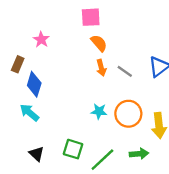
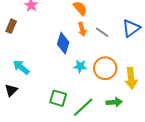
blue diamond: (34, 84) -> (63, 43), moved
black triangle: (37, 154) -> (11, 90), moved, turned 32

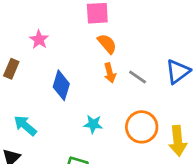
blue diamond: (63, 43) -> (61, 85), moved
cyan star: (80, 66) -> (93, 124), moved

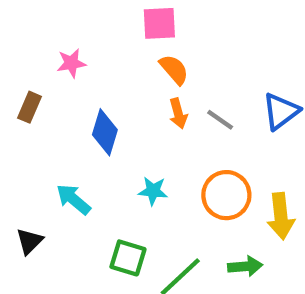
pink star: (39, 40) -> (71, 63), turned 30
cyan arrow: (25, 126) -> (73, 199), moved

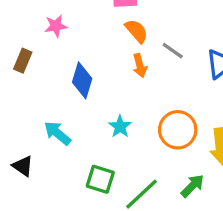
gray line: (220, 120) -> (173, 51), moved
cyan star: (153, 191) -> (120, 127), turned 30
black triangle: (30, 241) -> (23, 166), turned -40
green arrow: (245, 266) -> (193, 186), turned -40

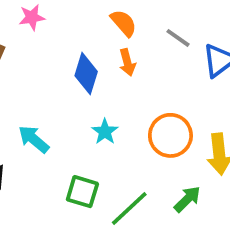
gray line: (173, 51) -> (178, 38), moved
blue diamond: (82, 80) -> (86, 74), moved

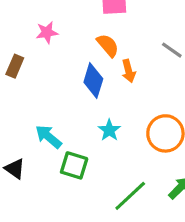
orange semicircle: (124, 23) -> (108, 45), moved
green square: (82, 192) -> (74, 165), moved

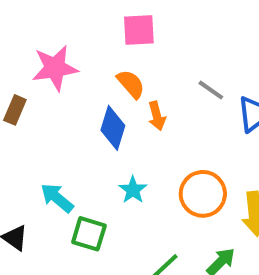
pink star: (47, 32) -> (55, 68), size x1.6

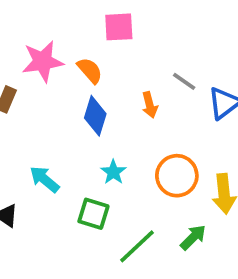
orange semicircle: (131, 84) -> (90, 70), moved
orange arrow: (157, 116) -> (150, 105), moved
green square: (89, 234) -> (93, 214), moved

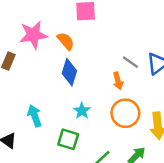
gray line: (184, 81) -> (130, 62), moved
orange arrow: (150, 105) -> (118, 81), moved
cyan arrow: (44, 179) -> (35, 116), turned 30

